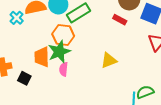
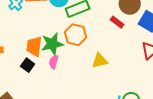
orange hexagon: (63, 35) -> (76, 35), moved
black square: (24, 78) -> (28, 65), moved

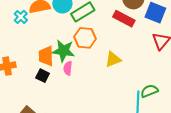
red rectangle: (117, 22) -> (124, 19), size x1.5
green star: (52, 44) -> (64, 51), turned 30

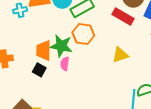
cyan cross: (21, 17) -> (20, 10), turned 32
yellow triangle: (113, 59) -> (120, 55), moved

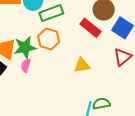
green star: (61, 46) -> (25, 47), turned -30

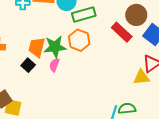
yellow triangle: (82, 65) -> (142, 77), moved

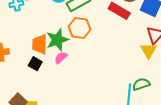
pink semicircle: (54, 65) -> (61, 58), turned 40
yellow triangle: (142, 77) -> (149, 51), turned -42

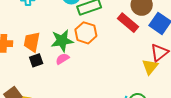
orange trapezoid: (40, 44) -> (32, 42), moved
black square: (35, 64) -> (36, 60), turned 32

